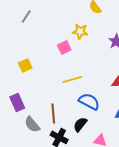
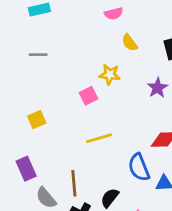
gray line: (26, 16) -> (38, 55), turned 56
blue semicircle: (89, 101) -> (139, 167), moved, turned -140

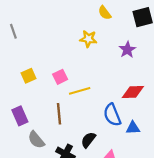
gray line: (38, 55) -> (13, 31), moved, turned 72
pink square: (88, 96) -> (60, 77), moved
brown line: (74, 183) -> (59, 114), moved

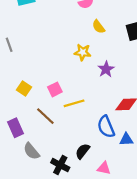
purple star: (127, 50) -> (106, 69), moved
yellow square: (29, 76) -> (24, 88), turned -32
brown line: (59, 114) -> (45, 116), moved, turned -42

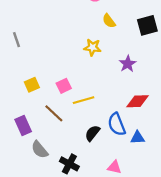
purple star: (106, 69) -> (128, 64), moved
yellow square: (24, 88) -> (32, 85), turned 32
black semicircle: (83, 151) -> (92, 133), moved

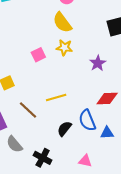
yellow semicircle: (109, 21) -> (62, 23), moved, size x1.5
pink square: (64, 86) -> (38, 55), moved

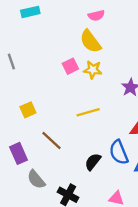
pink square: (38, 55) -> (70, 66), moved
yellow line: (56, 97) -> (88, 112), moved

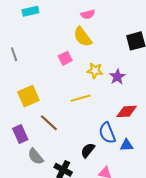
yellow star: (93, 70) -> (95, 71), moved
yellow square: (28, 110) -> (28, 96), size x1.5
black semicircle: (93, 162) -> (88, 150), moved

